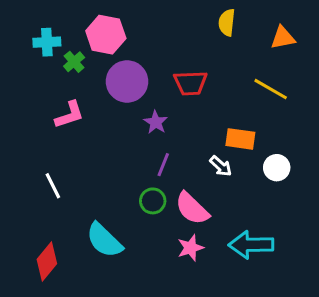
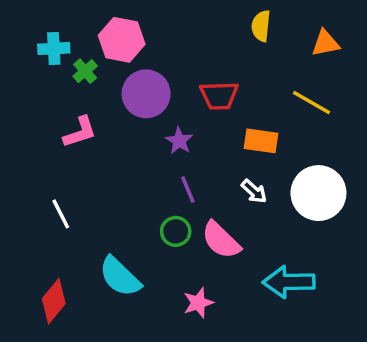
orange rectangle: (240, 139) -> (261, 141), moved
purple line: (163, 165) -> (188, 190), turned -45
white circle: (277, 168) -> (318, 193), size x1.8
pink star: (190, 248) -> (198, 303), moved

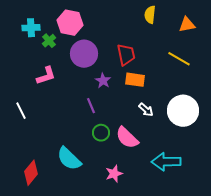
red trapezoid: (219, 96) -> (126, 55), turned -100
orange rectangle: (261, 141) -> (135, 80), moved
purple line: (188, 190) -> (91, 106), moved
white line: (61, 214) -> (21, 111), moved

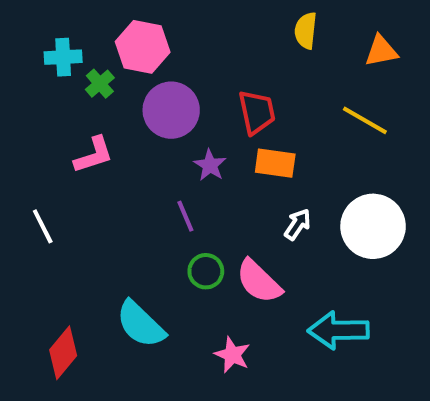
white arrow: (146, 110) -> (298, 224), turned -98
pink star: (114, 174) -> (232, 355), turned -30

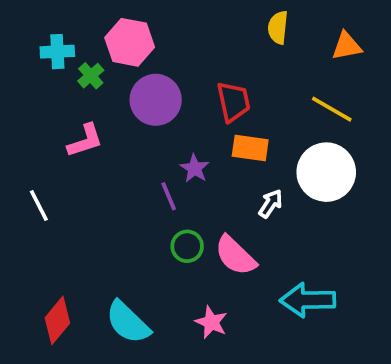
purple star: (210, 165) -> (195, 168), moved
white circle: (373, 226) -> (326, 172), moved
cyan semicircle: (141, 324) -> (128, 322), moved

